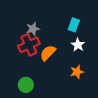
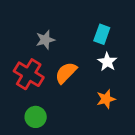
red cross: (29, 45) -> (29, 74), moved, turned -35

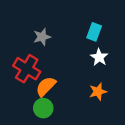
orange semicircle: (66, 73) -> (46, 86), moved
green circle: (36, 117) -> (43, 108), moved

